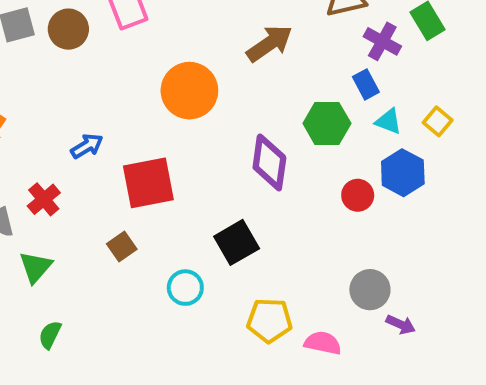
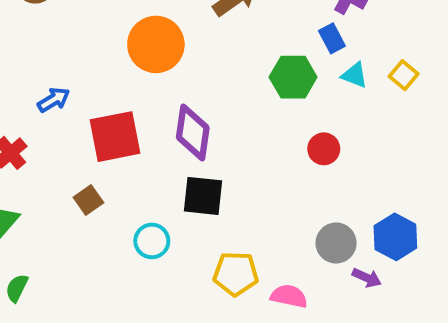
purple diamond: (269, 162) -> (193, 132), moved
blue hexagon: (403, 173) -> (395, 237), moved
black square: (237, 242) -> (203, 196), turned 36

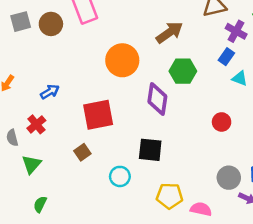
blue rectangle: (332, 38) -> (226, 57), turned 63
green hexagon: (293, 77) -> (183, 71), moved
blue arrow: (54, 100) -> (50, 92), moved
purple diamond: (193, 132) -> (157, 99), moved

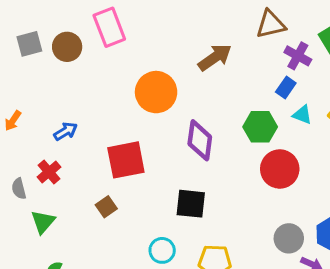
green hexagon: (183, 71) -> (260, 127), moved
red circle: (222, 122) -> (280, 169), size x1.6
cyan circle: (120, 176) -> (162, 250), moved

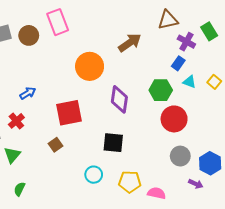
gray circle: (289, 238) -> (180, 156), moved

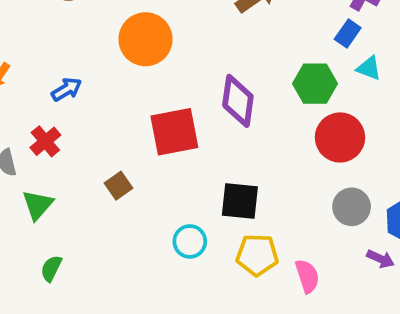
orange circle: (90, 66) -> (146, 39), moved
red square: (69, 113) -> (174, 132), moved
black square: (113, 143) -> (240, 201), moved
pink semicircle: (157, 193) -> (307, 276), turned 60

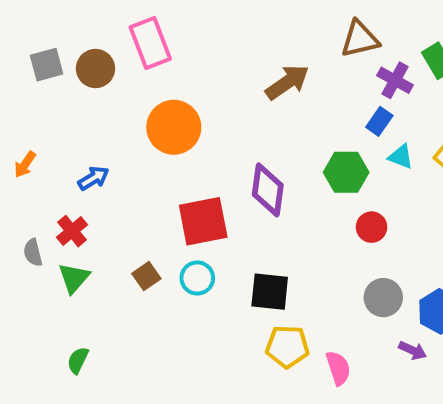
red circle: (340, 137) -> (372, 227), size x0.6
green triangle: (38, 205) -> (74, 278), moved
cyan circle: (190, 241) -> (197, 278), moved

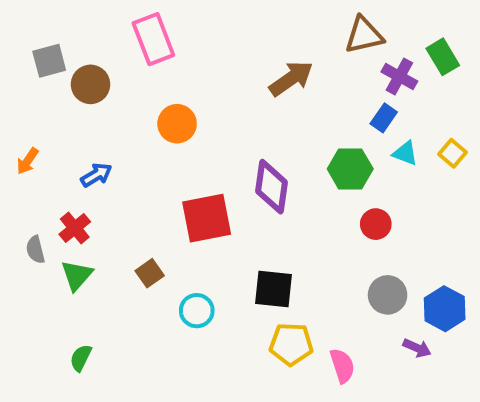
brown circle: (95, 69) -> (90, 84), moved
orange circle: (174, 127) -> (177, 124), size x0.7
cyan circle: (197, 278) -> (197, 311), moved

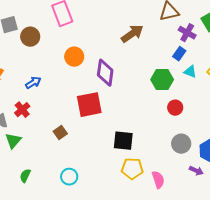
purple diamond: (271, 187) -> (105, 73), moved
green triangle: (77, 275) -> (13, 141), moved
cyan circle: (197, 311) -> (69, 177), moved

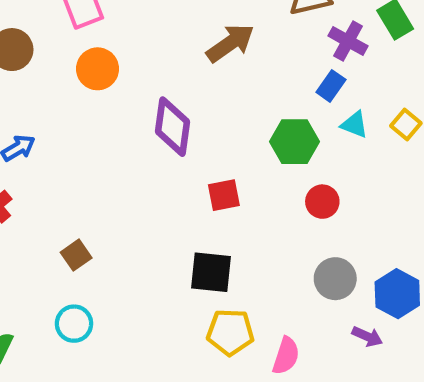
orange circle: (74, 57) -> (98, 69), moved
red square: (89, 105) -> (224, 195), moved, size x0.6
cyan circle: (69, 177) -> (74, 324), moved
pink semicircle: (158, 180) -> (286, 356), turned 36

